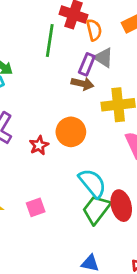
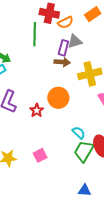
orange semicircle: (94, 30) -> (65, 22), turned 84
gray triangle: (103, 58) -> (75, 41), turned -42
cyan semicircle: (92, 183) -> (79, 133), size x0.6

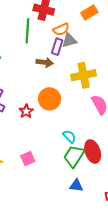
orange semicircle: (65, 22) -> (61, 29), moved
brown arrow: (62, 62) -> (45, 62), moved
blue triangle: (85, 190) -> (76, 185), moved

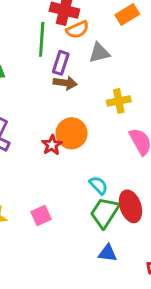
orange semicircle: (61, 29) -> (77, 30), moved
purple rectangle: (57, 47) -> (61, 63), moved
yellow cross: (84, 75) -> (119, 101), size x0.7
red star: (26, 111) -> (52, 145), moved

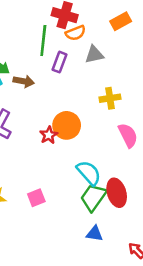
brown arrow: (65, 83) -> (24, 81), moved
cyan semicircle: (98, 185) -> (89, 173), size x1.5

